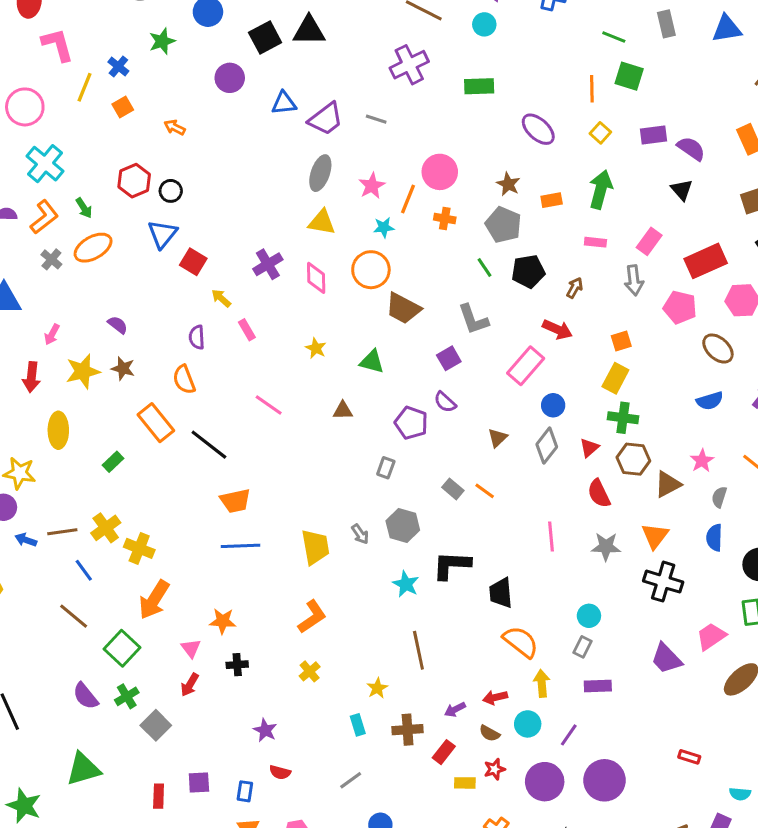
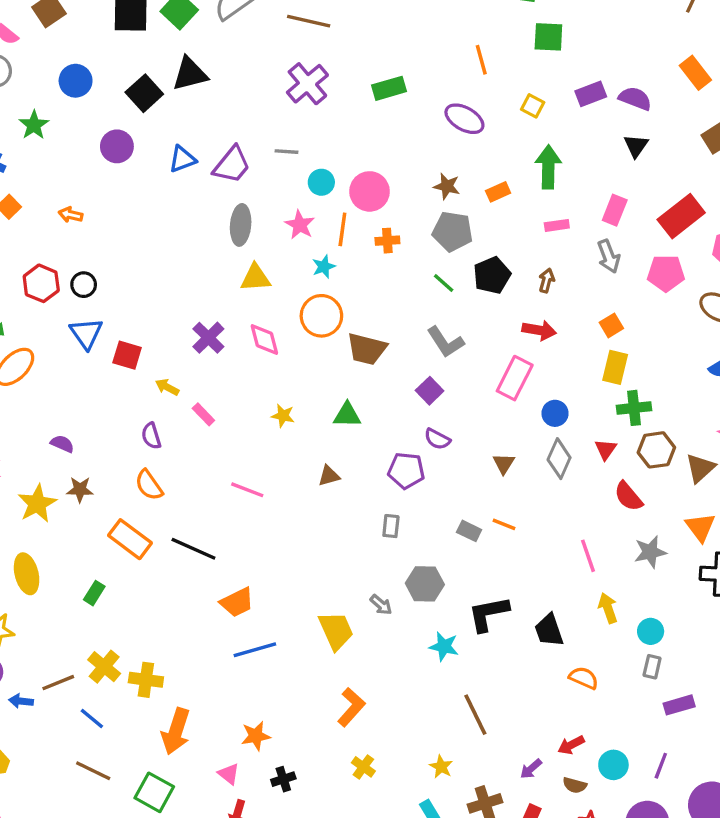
cyan circle: (484, 24) -> (321, 182), moved
orange line: (592, 89) -> (481, 60), moved
black triangle: (682, 190) -> (636, 146), turned 30
orange semicircle: (521, 642) -> (584, 678), size x0.7
yellow arrow: (542, 683) -> (608, 608), moved

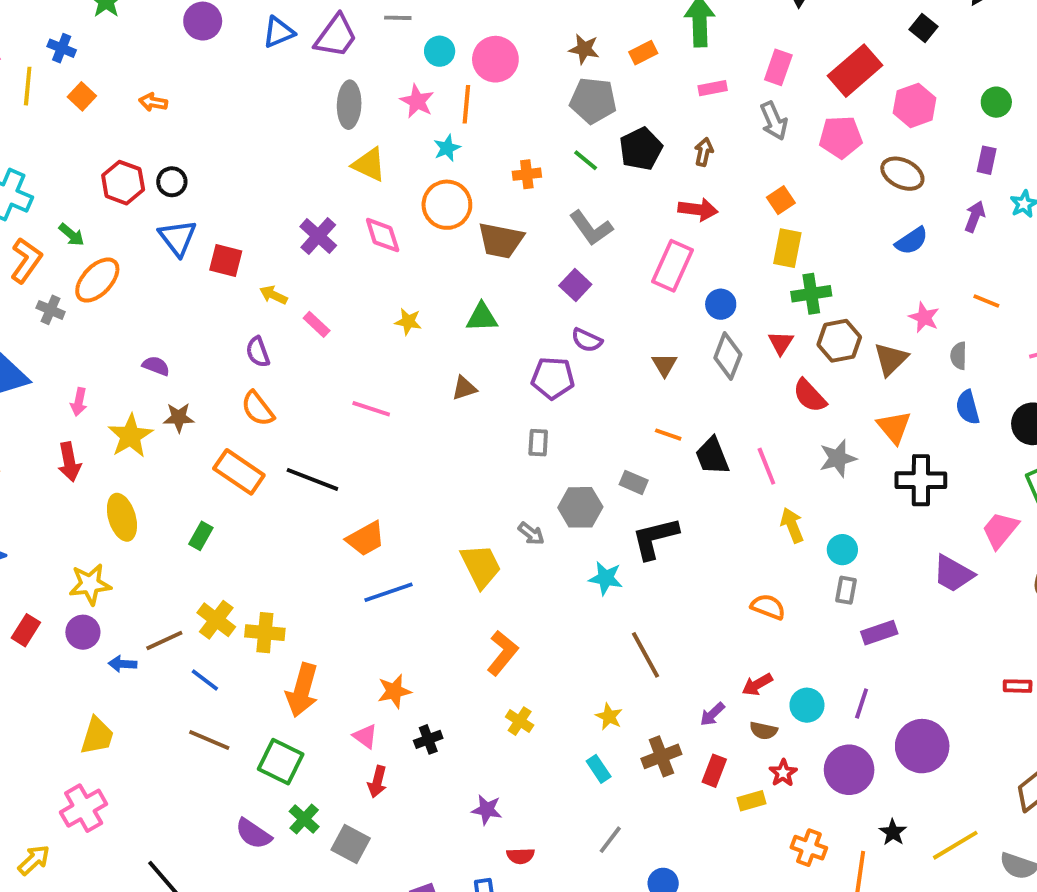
orange cross: (387, 241) -> (527, 174), moved
yellow triangle: (255, 278) -> (369, 165), turned 32
gray rectangle: (469, 531) -> (634, 482), moved
black trapezoid: (549, 630) -> (712, 456), moved

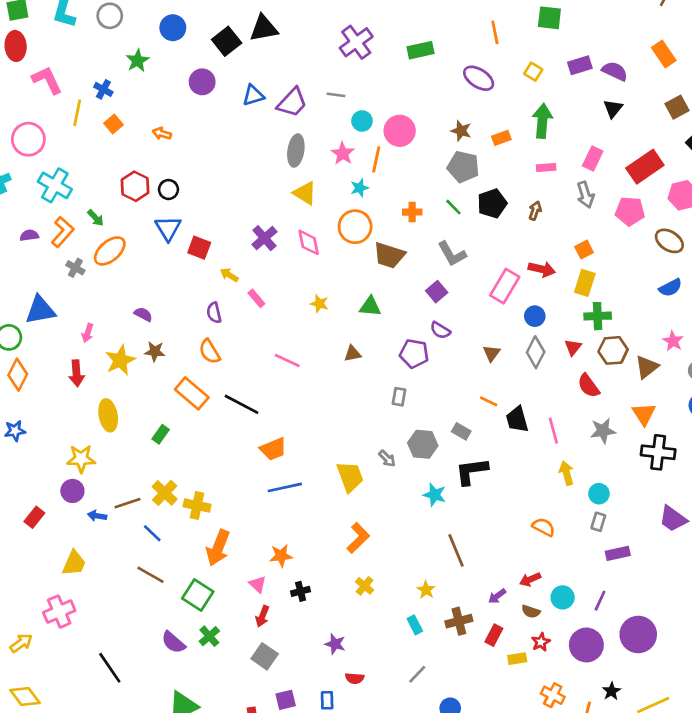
red arrow: (698, 209) -> (542, 269), moved
red rectangle: (26, 630) -> (34, 517), moved
gray square: (351, 844) -> (265, 656), moved

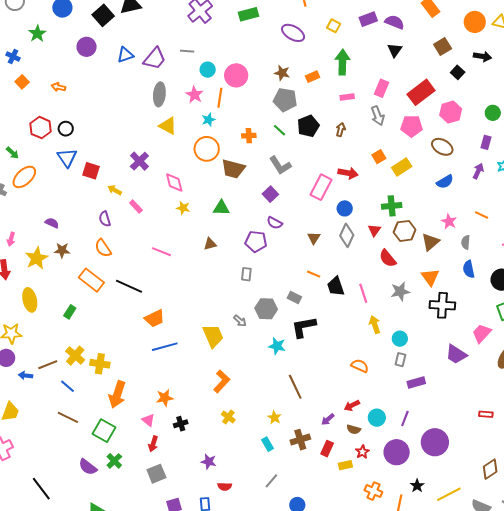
pink diamond: (309, 242) -> (174, 182), moved
yellow rectangle: (585, 283) -> (402, 167), moved, turned 42
gray square: (265, 656) -> (156, 474), turned 36

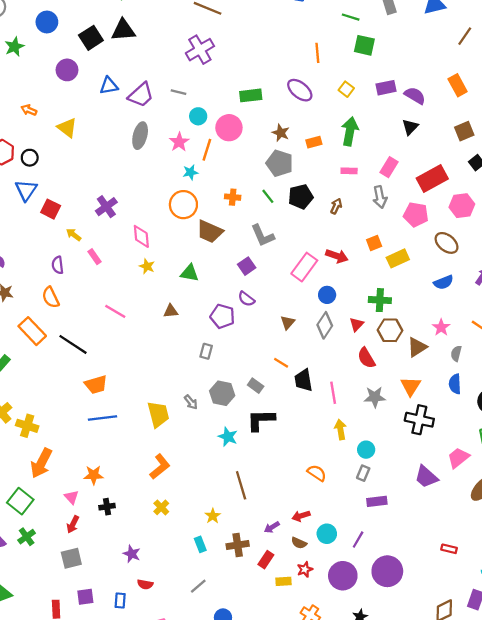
green rectangle: (248, 14) -> (251, 95), moved
yellow triangle: (168, 126) -> (67, 128), moved

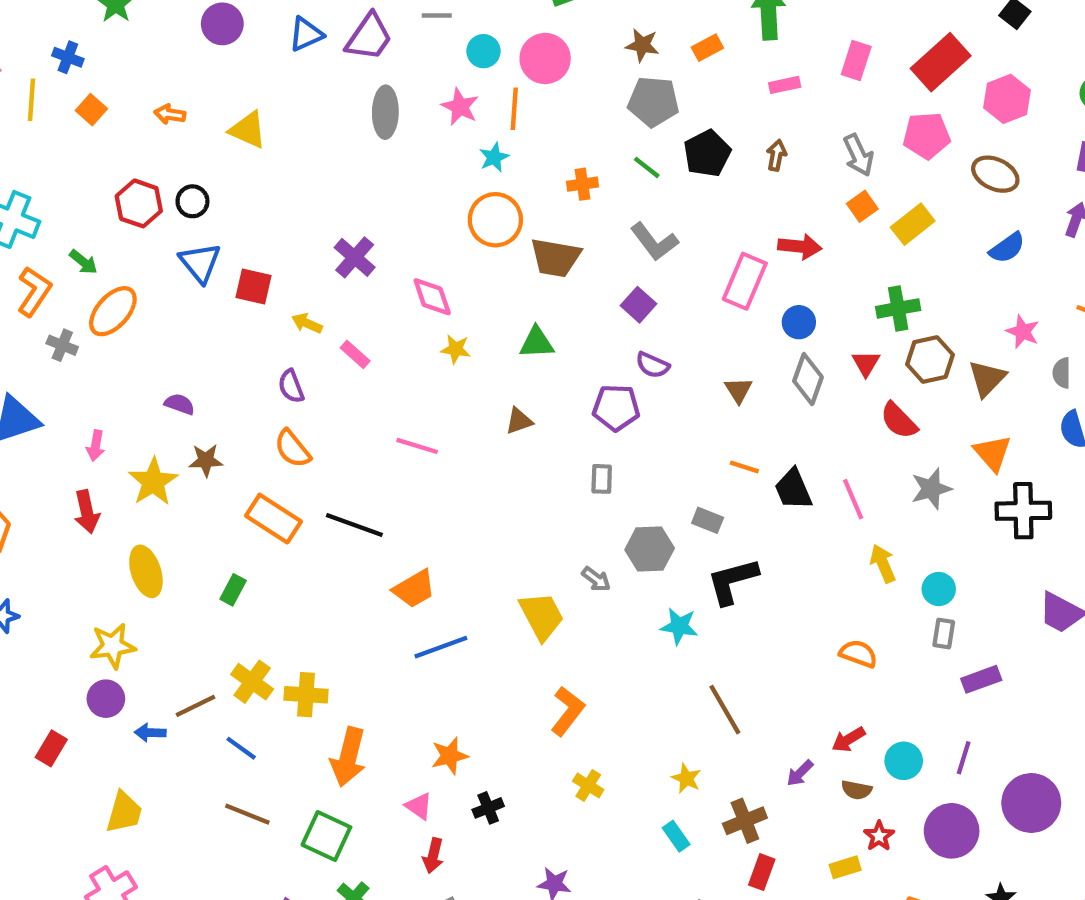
gray arrow: (380, 197) -> (858, 155), moved
red rectangle: (266, 560) -> (762, 872), moved

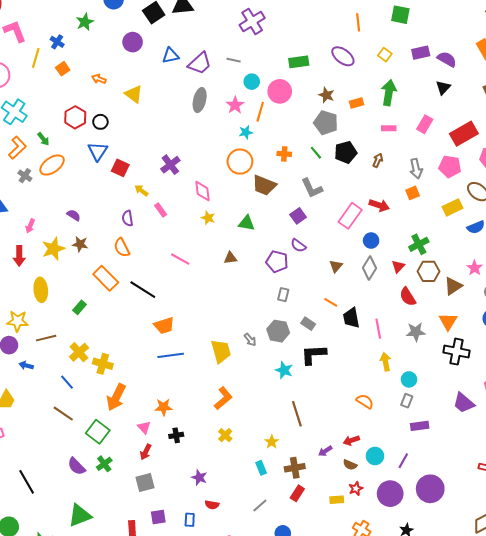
yellow rectangle: (913, 224) -> (453, 207), moved
green cross: (898, 308) -> (419, 244), turned -30
gray rectangle: (602, 479) -> (283, 295), moved
brown line: (196, 706) -> (46, 338), moved

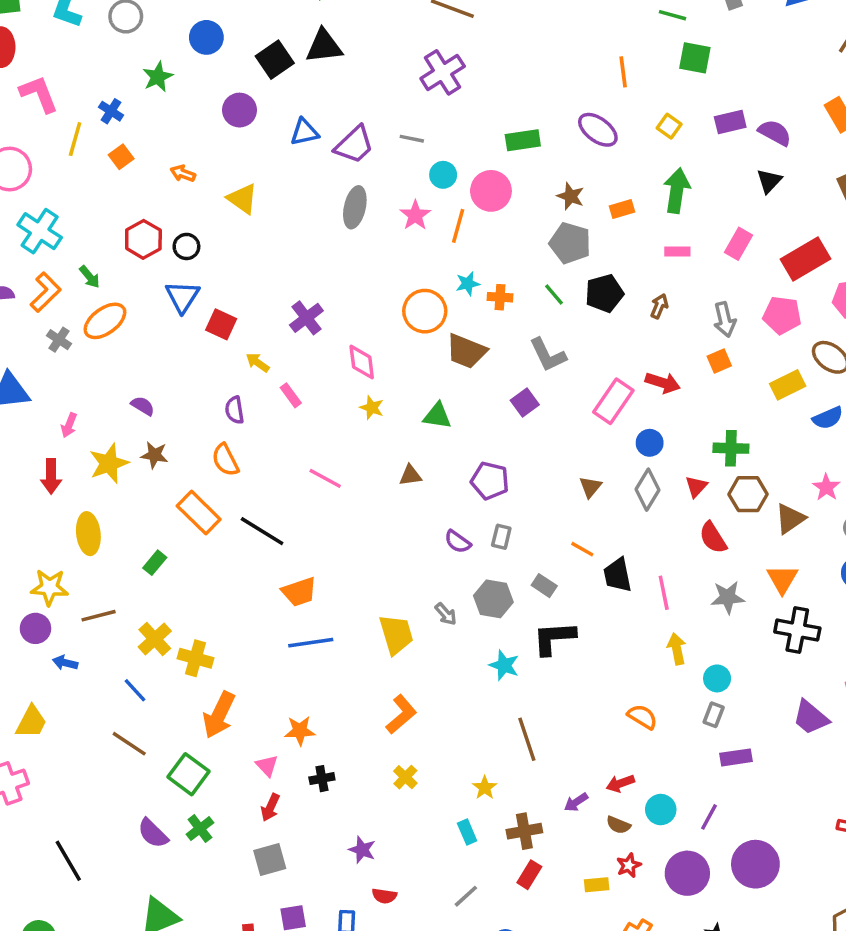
cyan star: (246, 132) -> (468, 284), moved
green cross: (419, 244) -> (731, 448), turned 30
purple semicircle: (298, 246) -> (458, 542), moved

